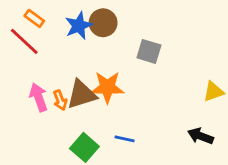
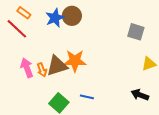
gray square: (149, 51) -> (136, 32), moved

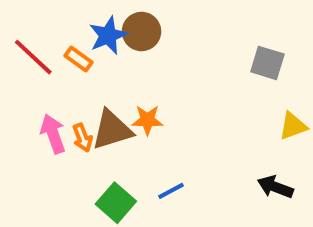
orange rectangle: (24, 13) -> (79, 59), moved
orange star: (75, 61) -> (147, 120), size x0.7
blue line: (87, 97) -> (171, 191), turned -40

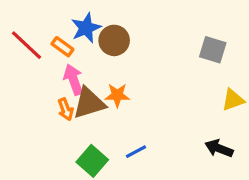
brown circle: (141, 31) -> (114, 40), moved
pink arrow: (53, 134) -> (73, 80), moved

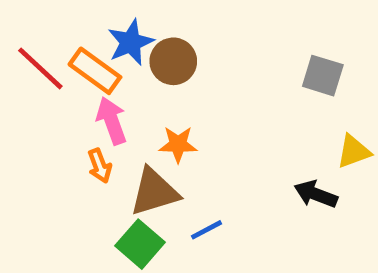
orange rectangle: (62, 47) -> (95, 71), size x1.5
brown triangle: (89, 103) -> (154, 192), moved
black arrow: (219, 148) -> (316, 194), moved

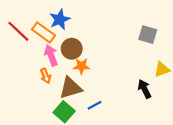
brown circle: (173, 61) -> (72, 49), moved
black arrow: (316, 194) -> (144, 89), turned 42

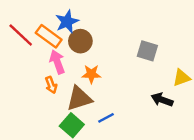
gray square: (148, 35) -> (147, 51), moved
brown circle: (72, 49) -> (80, 41), moved
black arrow: (144, 89) -> (162, 100), turned -42

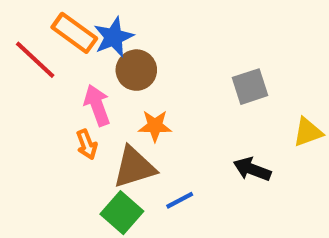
orange rectangle: (49, 36) -> (74, 33), moved
gray square: (147, 51) -> (250, 87), turned -35
black arrow: (162, 100) -> (252, 169), moved

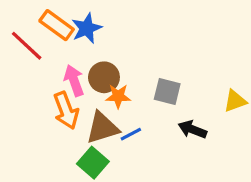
brown circle: (136, 70) -> (104, 77), moved
gray square: (250, 87) -> (167, 92), moved, turned 32
orange arrow: (87, 144) -> (66, 110), size x1.6
blue line: (180, 200) -> (131, 134), moved

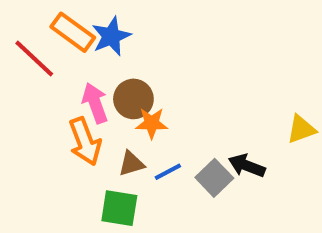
gray square: (167, 92) -> (214, 178), moved, turned 32
brown triangle: (102, 128) -> (131, 164), size x0.6
green square: (93, 163) -> (119, 208), turned -32

